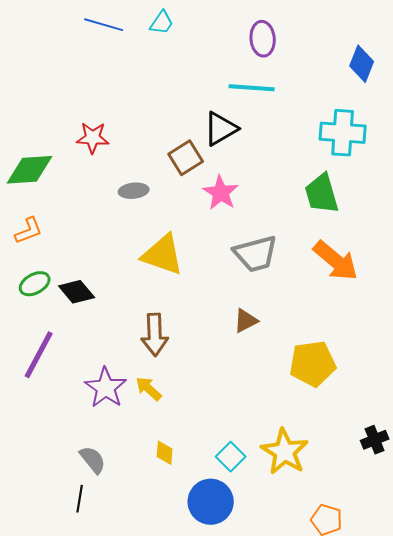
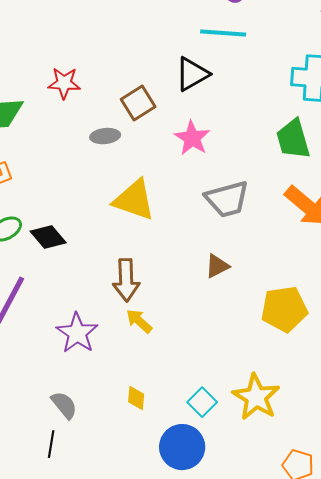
brown square: (186, 158) -> (138, 103), moved
yellow arrow: (149, 389) -> (139, 321), moved

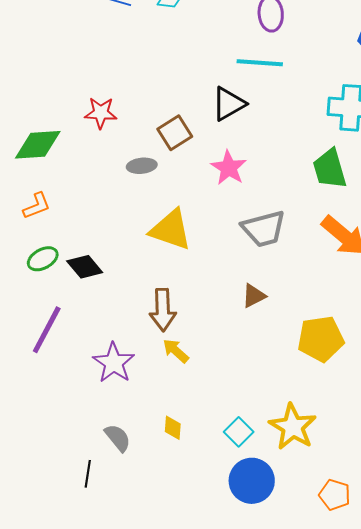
gray semicircle: (64, 405) -> (118, 438), moved
blue circle: (182, 447) -> (252, 481), moved

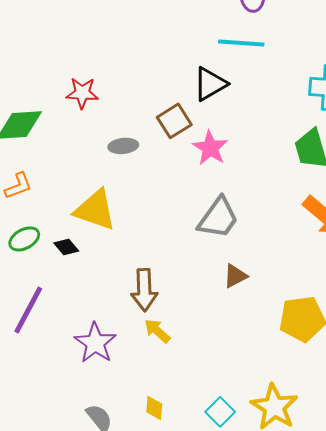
brown square: (175, 133) -> (174, 121), moved
gray trapezoid: (264, 229) -> (218, 218), moved, turned -39
yellow triangle: (171, 230) -> (95, 210), moved
black diamond: (85, 267) -> (66, 247), size x0.7

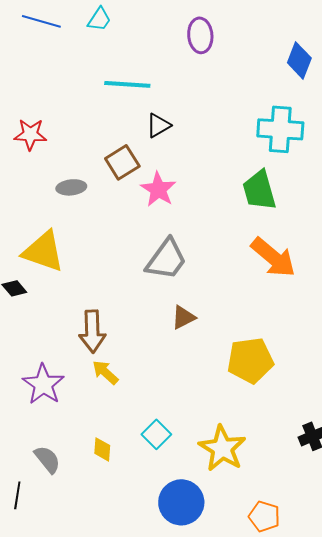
cyan line: (241, 43) -> (127, 84), moved
black triangle: (210, 84) -> (158, 125), size x0.7
cyan square: (220, 412) -> (156, 434), moved

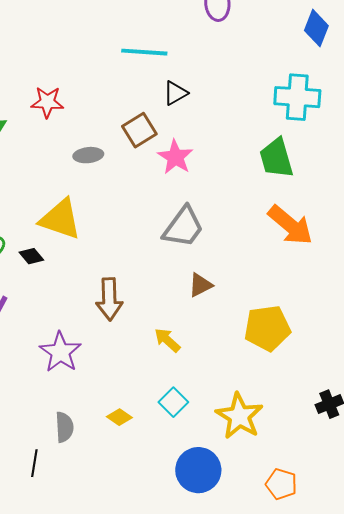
yellow arrow: (105, 372) -> (167, 340), moved
yellow diamond: (102, 449) -> (119, 417), turned -60
gray semicircle: (47, 459) -> (64, 427), turned 36

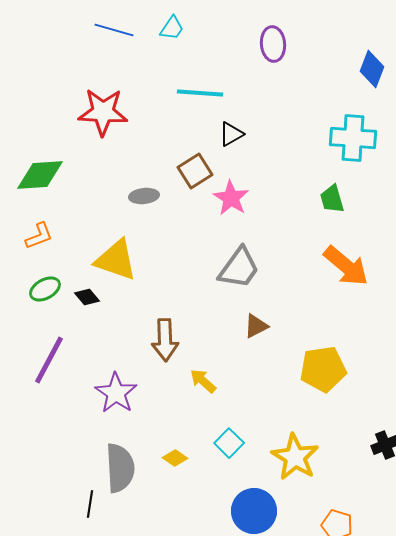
red star: (47, 102) -> (103, 112), moved, size x1.5
green trapezoid: (276, 158) -> (332, 199), size x0.7
yellow arrow: (167, 340) -> (203, 381), moved
gray semicircle: (64, 427) -> (120, 468), size x1.6

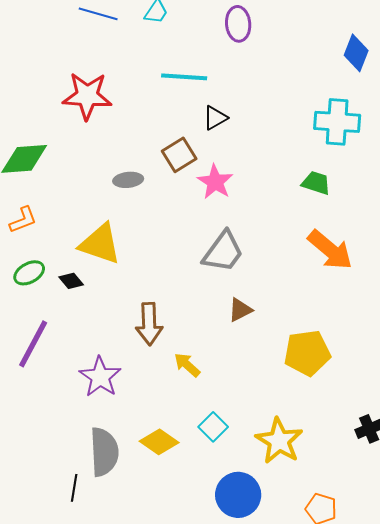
purple ellipse: (273, 44) -> (238, 24), moved
green trapezoid: (332, 199) -> (316, 183), turned 124
yellow diamond: (175, 458) -> (159, 442), size x1.5

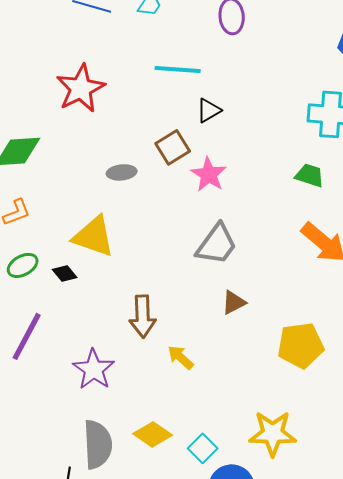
red star: (87, 96) -> (81, 88), turned -30
cyan square: (213, 427) -> (203, 448), moved
yellow star: (279, 441) -> (273, 433), turned -30

